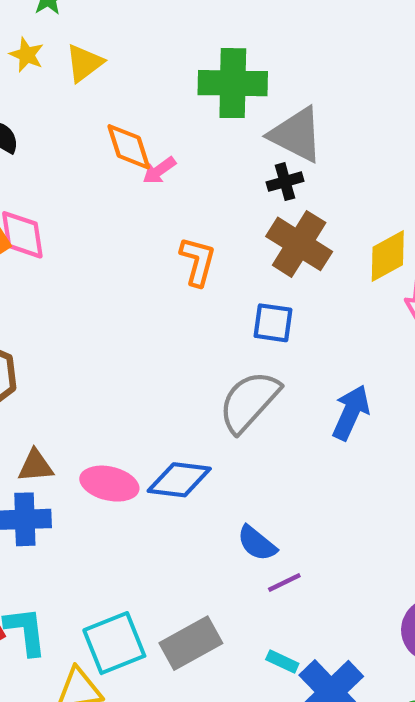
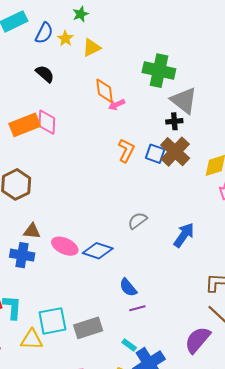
blue square: (273, 323) -> (155, 154), moved
gray semicircle: (249, 402) -> (137, 221), size x0.6

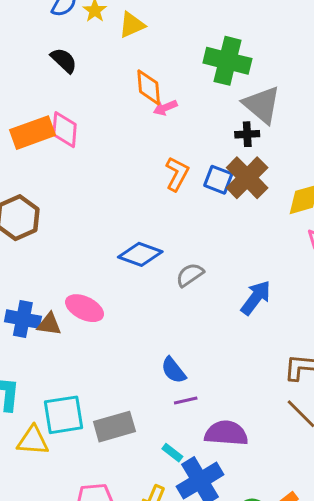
brown triangle: (32, 231) -> (49, 324), moved
blue diamond: (98, 251) -> (140, 254), moved
purple semicircle: (198, 340) -> (226, 433), moved, turned 52

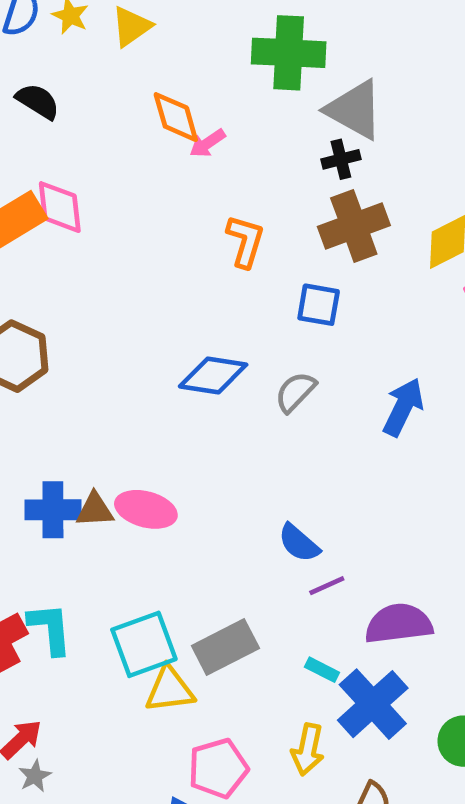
brown cross: (247, 178) -> (354, 226), turned 36
blue square: (218, 180) -> (319, 305), moved
pink ellipse: (85, 308) -> (146, 509), moved
yellow triangle: (33, 441) -> (170, 690), moved

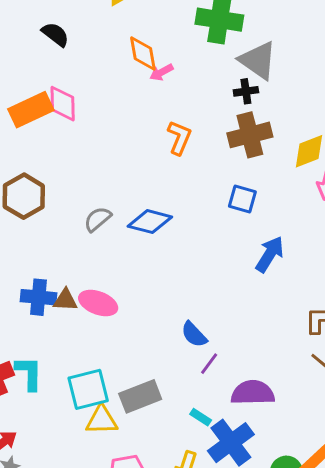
blue square: (319, 305) -> (242, 199), moved
gray semicircle: (295, 392) -> (98, 219), moved
purple line: (327, 586) -> (209, 364), turned -35

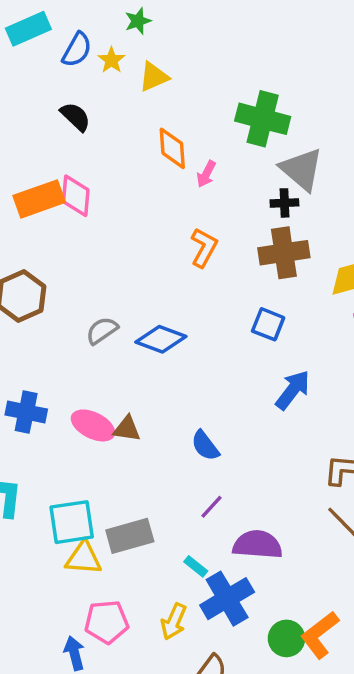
pink arrow: (161, 72) -> (206, 174), moved, turned -40
brown triangle: (65, 300) -> (127, 429), moved
blue semicircle: (194, 334) -> (205, 446), moved

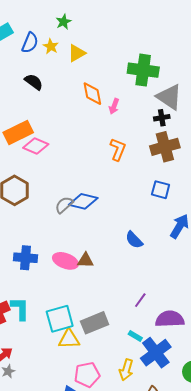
pink diamond: (76, 196) -> (36, 146), moved, turned -65
blue diamond: (161, 339) -> (83, 201), moved
blue semicircle: (205, 446) -> (134, 240), moved

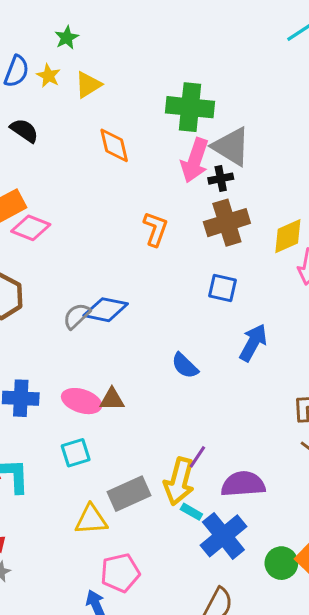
pink arrow: (114, 106) -> (195, 160), moved, size x1.8
cyan square: (60, 319) -> (76, 453), moved, size x0.7
yellow arrow: (126, 370) -> (179, 481), moved, size x1.4

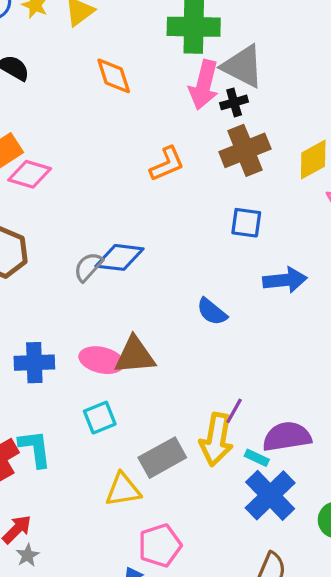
orange L-shape: (155, 229) -> (167, 164), turned 52
blue arrow: (253, 343) -> (285, 280), turned 60
brown triangle: (112, 399) -> (135, 356), size x1.5
cyan rectangle: (191, 512) -> (257, 458), moved

